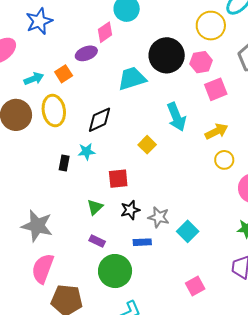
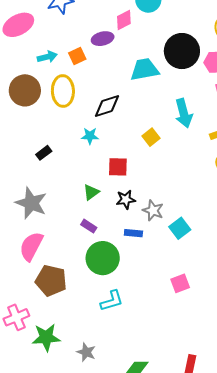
black rectangle: (64, 163) -> (44, 153), moved, turned 35

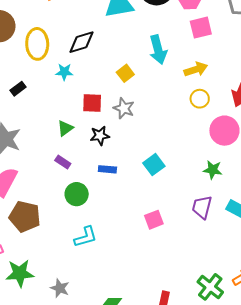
yellow ellipse: (63, 91) -> (37, 44), moved
gray star: (153, 210) -> (124, 108), moved
green circle: (103, 258) -> (77, 194), size x0.7

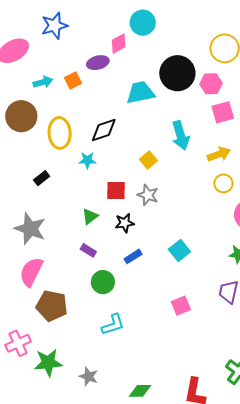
blue rectangle: (107, 169) -> (133, 256), turned -36

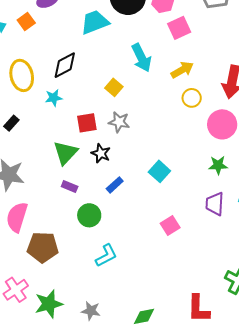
green triangle: (90, 216) -> (65, 153), size x1.5
black star: (125, 223) -> (101, 153), turned -30

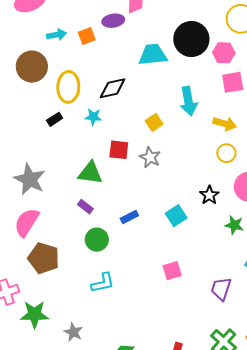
yellow arrow: (182, 70) -> (225, 124), turned 30
black rectangle: (11, 123) -> (55, 119), moved
green triangle: (65, 153) -> (90, 173), turned 40
black star: (101, 153) -> (209, 195), moved
purple trapezoid: (215, 204) -> (221, 289), moved

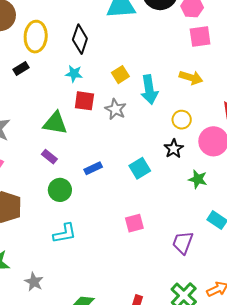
black diamond: (113, 88) -> (80, 39), turned -60
cyan arrow: (188, 101) -> (149, 90), moved
cyan star: (93, 117) -> (74, 74), moved
yellow circle: (226, 153) -> (182, 120), moved

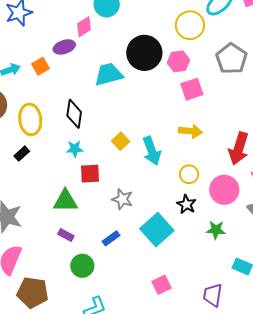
gray star: (115, 109) -> (122, 199), moved
cyan square: (140, 168) -> (157, 230), size x1.5

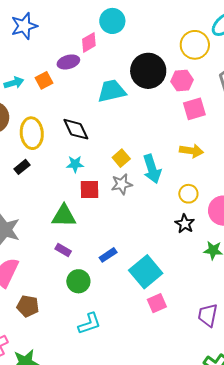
black diamond: (74, 114) -> (76, 129), turned -36
gray star: (122, 199) -> (122, 184), moved, turned -30
cyan square: (157, 230) -> (146, 272), moved
brown pentagon: (33, 292) -> (28, 306), size x0.7

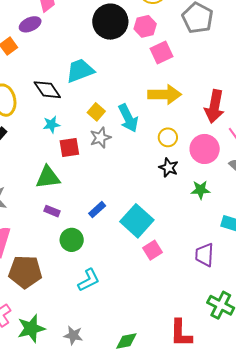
cyan trapezoid: (112, 91) -> (80, 71), moved
yellow arrow: (191, 151) -> (165, 94), size x1.4
brown pentagon: (28, 306) -> (25, 272), size x1.5

